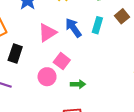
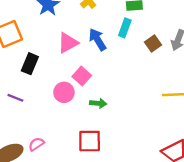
brown square: (122, 16) -> (153, 43), moved
cyan rectangle: (97, 25) -> (125, 28), moved

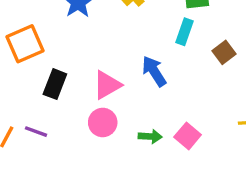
blue arrow: (98, 39) -> (154, 71), moved
pink triangle: (68, 43) -> (107, 85), moved
pink square: (82, 76) -> (188, 136), moved

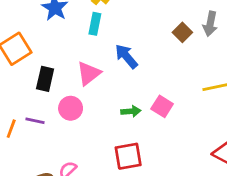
cyan rectangle: (185, 32) -> (95, 24), moved
pink circle: (103, 122) -> (71, 108), moved

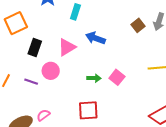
blue arrow: (126, 56) -> (95, 38), turned -36
purple line: (35, 121) -> (31, 82), moved

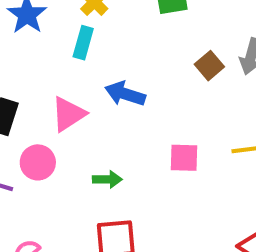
pink square: (117, 77) -> (184, 158), moved, turned -35
green arrow: (94, 78) -> (107, 179), moved

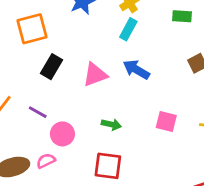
cyan rectangle: (83, 43) -> (128, 29), moved
pink circle: (38, 162) -> (62, 134), moved

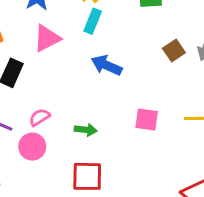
pink triangle: (95, 75) -> (47, 38), moved
pink semicircle: (46, 161) -> (40, 117), moved

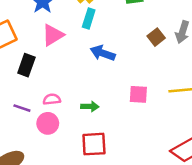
pink semicircle: (40, 117) -> (52, 99), turned 30

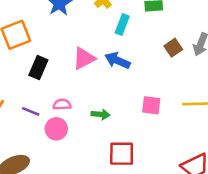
cyan rectangle: (89, 18) -> (122, 24), moved
pink triangle: (53, 35) -> (84, 58), moved
red square: (94, 144) -> (122, 154), moved

